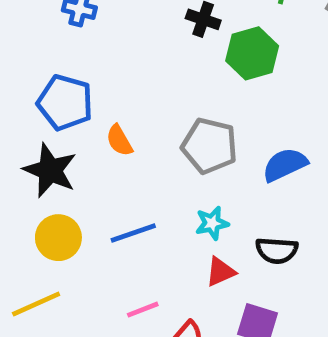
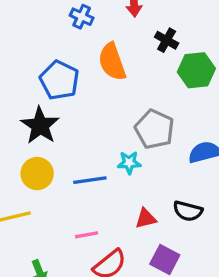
orange semicircle: (119, 141) -> (112, 62), moved, size x1.6
cyan star: (212, 223) -> (129, 163), moved

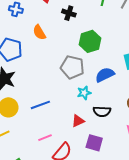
orange semicircle: (112, 62) -> (39, 32), size x0.7
green hexagon: (196, 70) -> (90, 41), moved
cyan star: (129, 163) -> (84, 93), moved

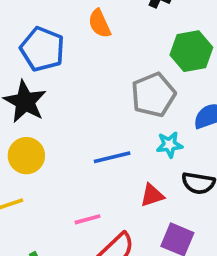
gray pentagon: (72, 67) -> (153, 95), turned 30
blue line: (40, 105) -> (112, 157), moved

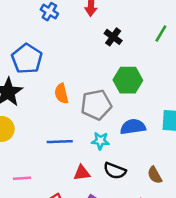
orange semicircle: (99, 24) -> (61, 93), moved
pink line: (87, 219) -> (22, 178), moved

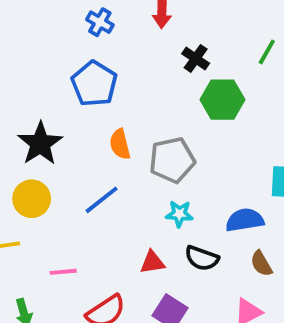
blue pentagon: (27, 59) -> (94, 84), moved
green hexagon: (128, 80) -> (222, 100), moved
blue semicircle: (133, 127) -> (245, 220), moved
blue line: (60, 142) -> (102, 200), moved, turned -35

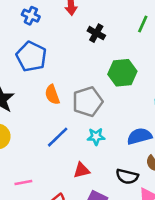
green hexagon: (222, 100) -> (122, 73), moved
blue line: (102, 200) -> (58, 137), moved
black semicircle: (202, 258) -> (127, 176), moved

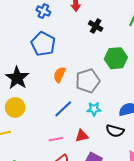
orange semicircle: (52, 95) -> (59, 75), turned 42
black semicircle: (127, 176) -> (115, 131), moved
pink line: (23, 182) -> (56, 139), moved

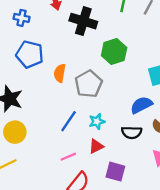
black cross: (96, 26) -> (83, 21), size x1.6
orange semicircle: (59, 75) -> (60, 73), moved
cyan star: (94, 109) -> (97, 121), moved

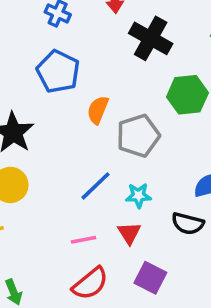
red triangle: (96, 146) -> (129, 233), turned -49

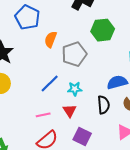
black semicircle: (188, 224) -> (104, 105), turned -108

